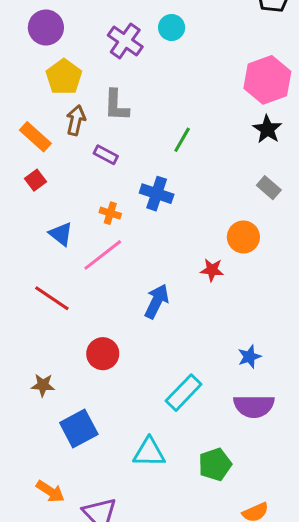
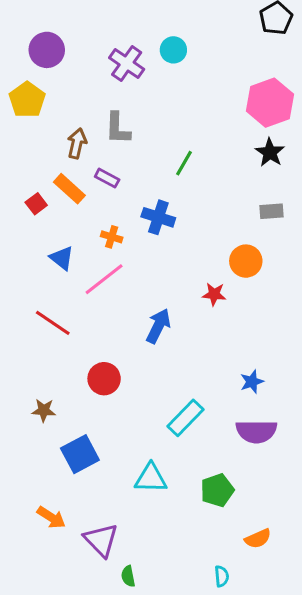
yellow pentagon: (64, 77) -> (27, 100), moved
orange rectangle: (35, 137) -> (69, 189), moved
gray rectangle: (269, 188) -> (271, 211), turned -45

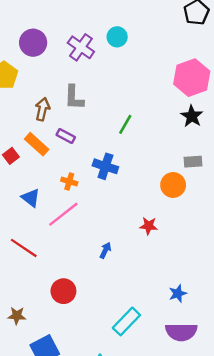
purple circle: (47, 50) -> (33, 43), moved
orange circle: (246, 261) -> (173, 185), moved
blue arrow: (158, 326) -> (105, 250), size x0.6

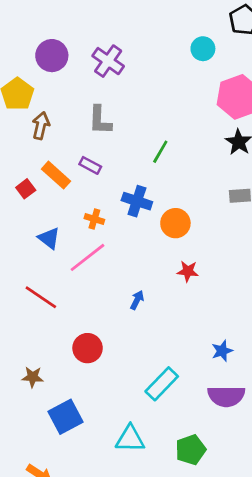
cyan circle: (117, 37) -> (203, 49), moved
brown arrow: (42, 109) -> (41, 126), moved
orange circle: (173, 185) -> (175, 223), moved

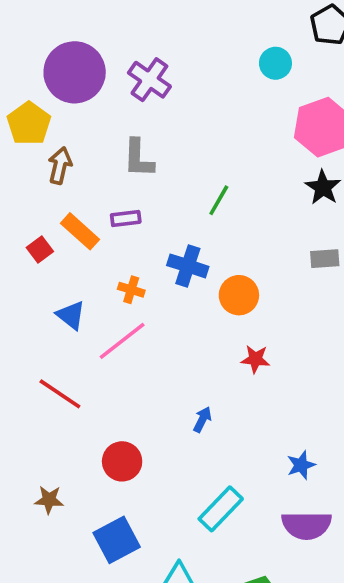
purple circle: (52, 56) -> (75, 72), size x1.4
purple rectangle: (90, 165) -> (126, 218), turned -35
blue arrow: (137, 300) -> (202, 419), moved
blue square: (66, 417) -> (117, 540), moved

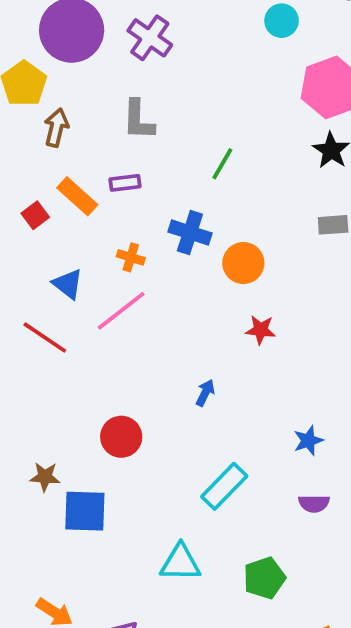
red line: (60, 394) -> (45, 337), moved
purple semicircle: (307, 525) -> (314, 504), size x0.6
blue square: (117, 540) -> (85, 511), moved, turned 30

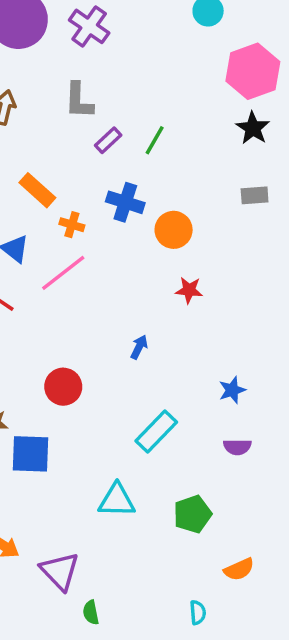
purple rectangle: (125, 183) -> (108, 140), moved, turned -36
orange rectangle: (77, 196) -> (37, 190), moved

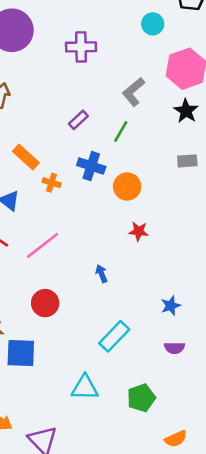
purple cross: (89, 26) -> (81, 47), moved, turned -36
gray L-shape: (79, 101) -> (133, 92), moved, turned 48
green line: (155, 140) -> (121, 131), moved
pink line: (63, 273) -> (43, 245), moved
blue arrow: (139, 347) -> (101, 274), turned -48

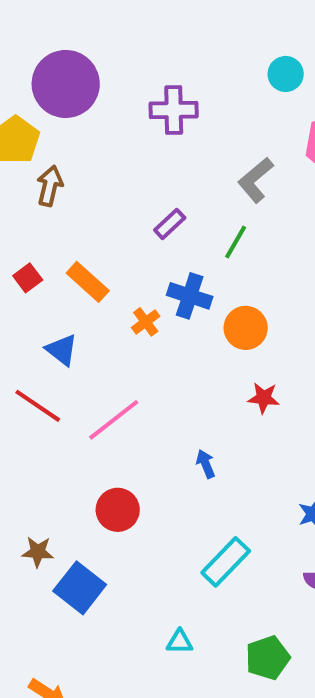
orange cross: (52, 183) -> (146, 322), moved, turned 36
blue square: (21, 353) -> (80, 588), turned 36
cyan triangle: (85, 388) -> (180, 642), size x0.6

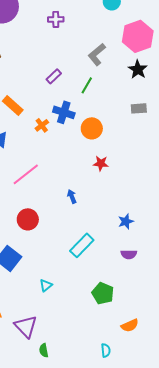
purple cross: (174, 110) -> (56, 19), size x0.7
cyan triangle: (180, 642) -> (46, 285), moved, turned -40
green pentagon: (268, 658) -> (103, 293), turned -30

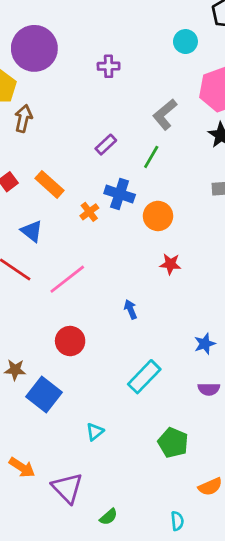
green semicircle: (44, 350) -> (109, 517), moved, turned -120

